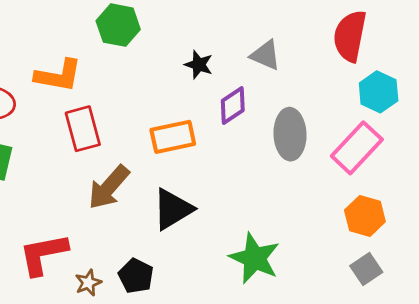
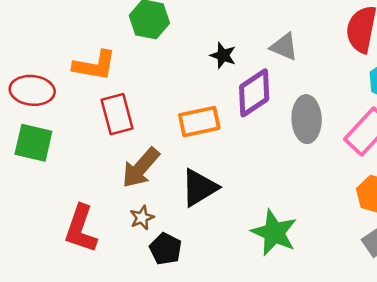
purple diamond: (233, 106) -> (254, 93), size x1.4
red L-shape: (43, 254) -> (81, 229), turned -60
brown star: (88, 283) -> (142, 218), moved

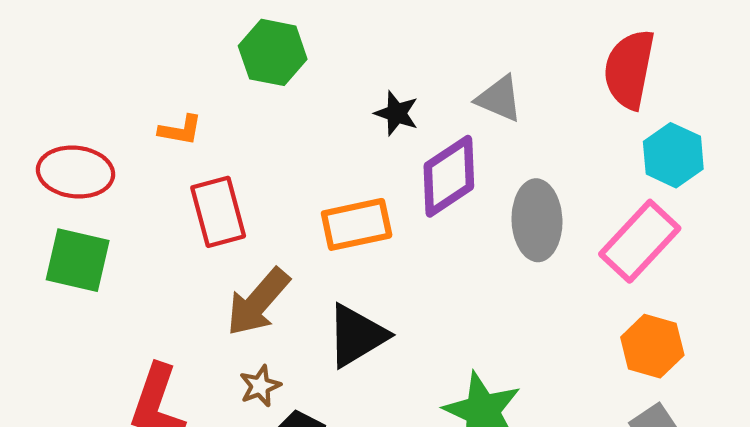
orange L-shape: (95, 65) -> (180, 130), size x0.6

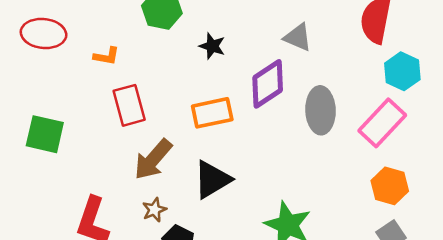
black star: (396, 113) -> (212, 46), moved
red ellipse: (76, 172) -> (44, 33), moved

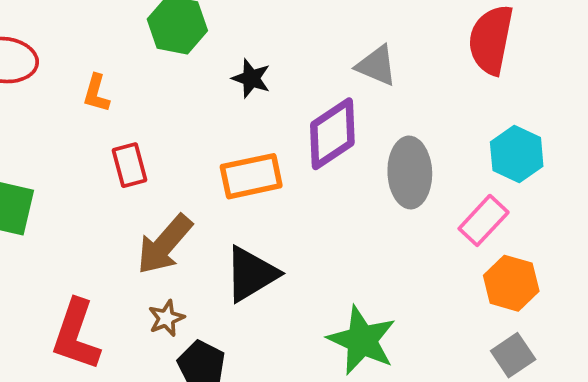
orange L-shape: (106, 56) -> (96, 93), turned 96
cyan hexagon: (402, 71) -> (517, 154), moved
red rectangle: (129, 105) -> (129, 165), size x0.7
pink rectangle: (382, 123) -> (484, 220), moved, size x0.7

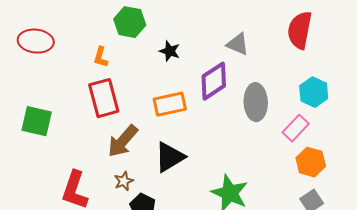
orange L-shape: (96, 93) -> (101, 57), moved
red rectangle: (129, 165) -> (104, 98), size x1.6

